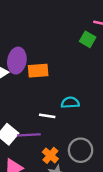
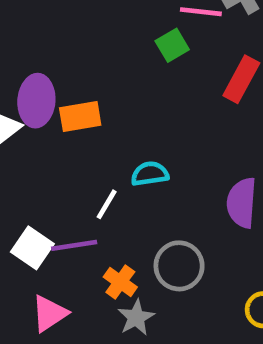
green square: (88, 39) -> (172, 45), turned 35
white line: (47, 116) -> (107, 204), turned -63

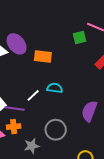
purple ellipse: (36, 101) -> (17, 44), turned -60
orange rectangle: (80, 117) -> (43, 57), moved
orange cross: (120, 282) -> (14, 127), moved, turned 32

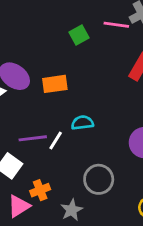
green square: (80, 37) -> (79, 35), moved
purple line: (15, 109) -> (33, 138), moved

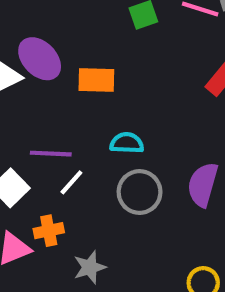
white line: (56, 141) -> (71, 182), moved
gray circle: (99, 179) -> (140, 192), moved

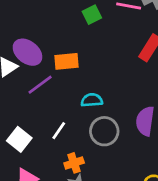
purple line: (51, 154) -> (40, 85), moved, turned -32
orange cross: (49, 231) -> (74, 163), moved

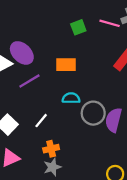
orange rectangle: (67, 61) -> (66, 65), moved
gray circle: (104, 131) -> (93, 113), moved

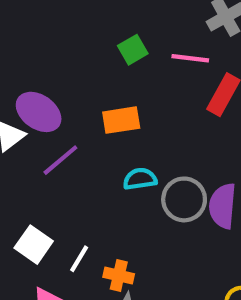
pink line: (110, 23) -> (190, 58), moved
white line: (41, 121) -> (79, 259), moved
orange cross: (51, 149) -> (119, 276), turned 35

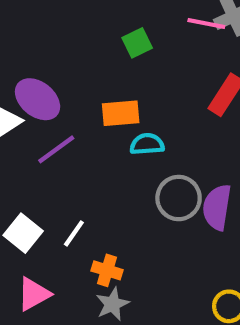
pink line: (190, 58) -> (206, 23), moved
cyan semicircle: (140, 179) -> (147, 144), moved
white line: (79, 259) -> (74, 233), moved

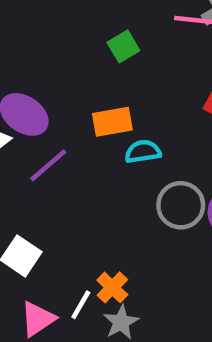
white line: (74, 233) -> (81, 305), moved
orange cross: (107, 270) -> (112, 287), turned 32

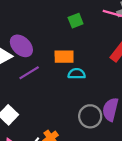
gray circle: (181, 205) -> (90, 116), moved

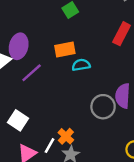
purple ellipse: (21, 46) -> (19, 46), turned 70

